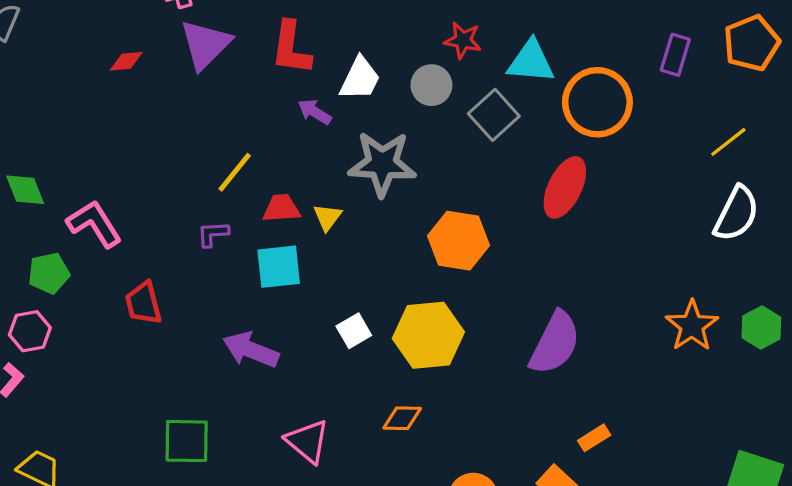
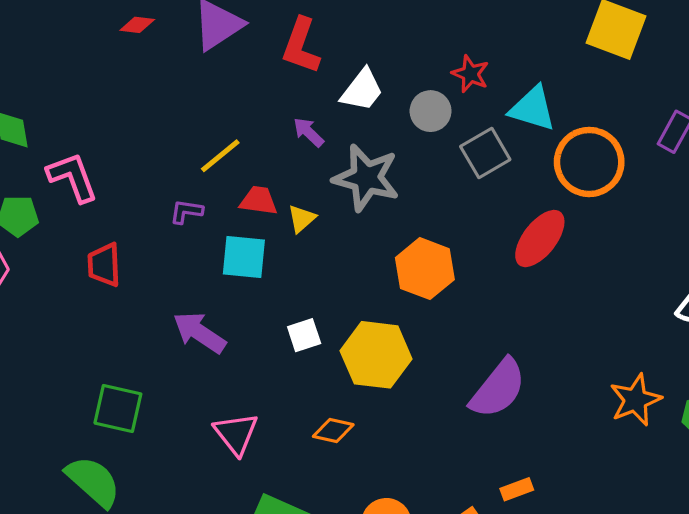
purple arrow: (315, 112) -> (309, 132), moved

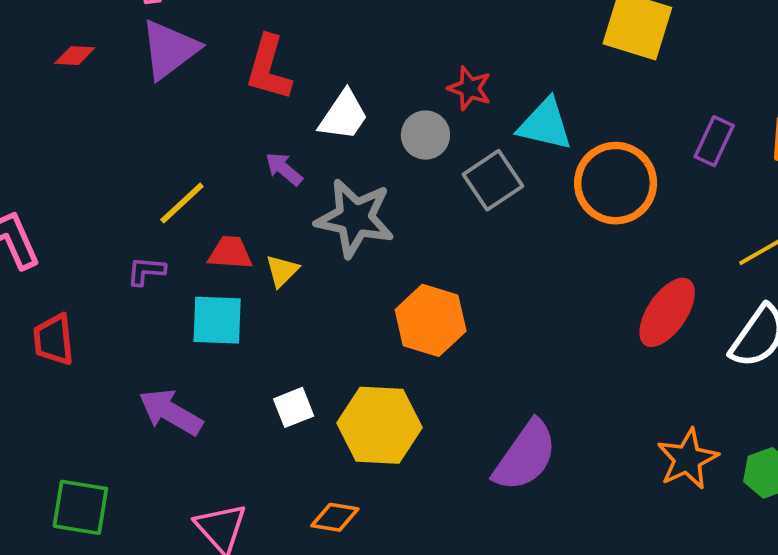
red ellipse: (540, 239) -> (667, 312), moved

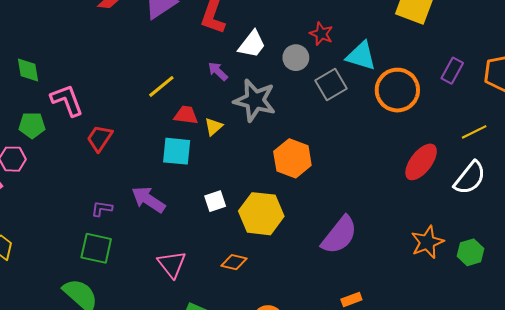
purple L-shape: (146, 271) -> (102, 209), moved
red trapezoid: (54, 340) -> (100, 138), moved, turned 36

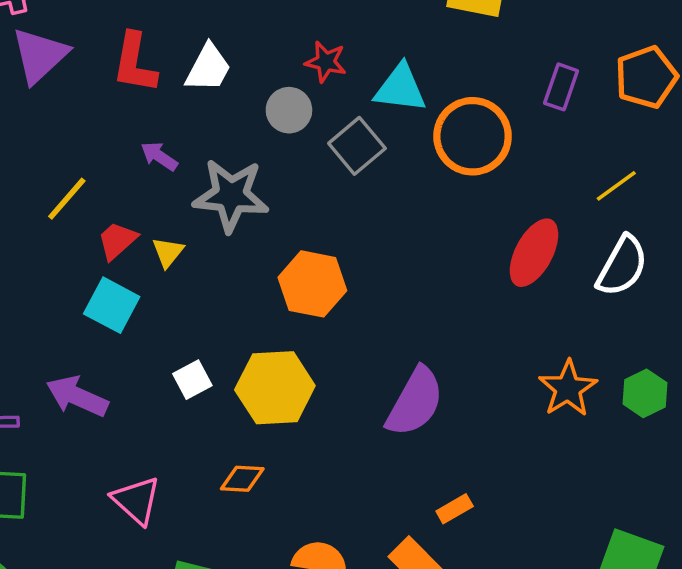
white trapezoid: (252, 44) -> (208, 68), moved
red trapezoid: (186, 115) -> (117, 241), turned -40
cyan square: (177, 151) -> (112, 305), turned 32

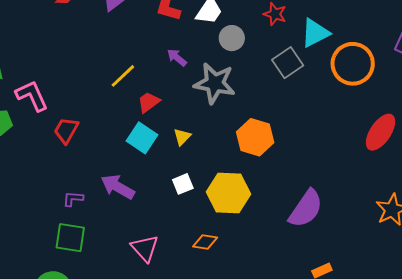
cyan triangle: (400, 88) -> (315, 33), turned -40
gray circle: (289, 110) -> (232, 38), moved
yellow triangle: (168, 252) -> (182, 137), moved

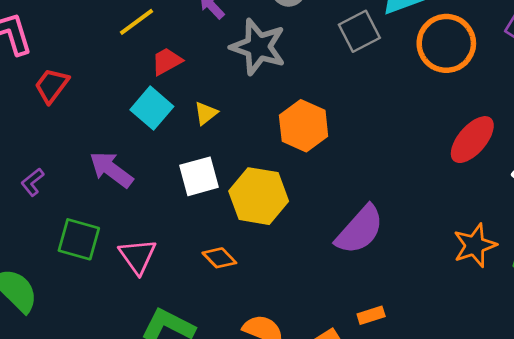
white square: (183, 184) -> (199, 176), size x1.4
purple L-shape: (73, 199) -> (32, 182), moved, turned -50
green square: (70, 238) -> (79, 239), moved
orange diamond: (205, 242) -> (219, 258), turned 30

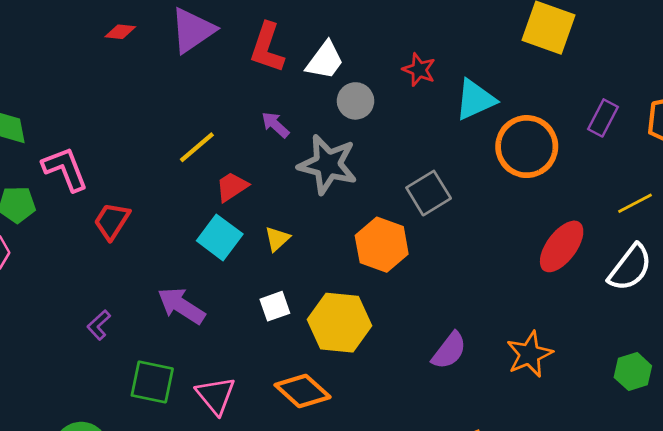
gray square: (359, 31) -> (429, 193), moved
white square: (199, 176) -> (275, 306), size x0.7
purple semicircle: (360, 230) -> (449, 351), size x0.7
orange star: (475, 245) -> (529, 354), moved
orange diamond: (219, 258) -> (303, 391), size x1.5

